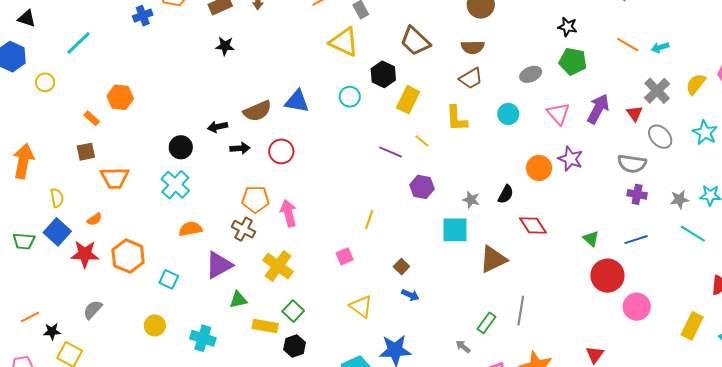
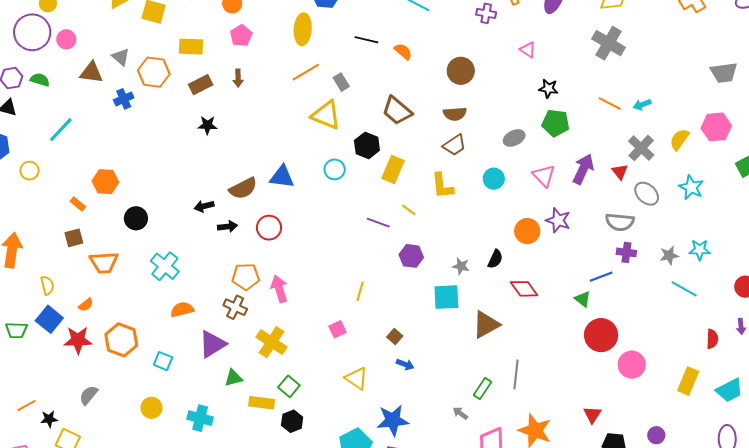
black circle: (181, 147) -> (136, 218), moved
blue line: (636, 240) -> (601, 277), moved

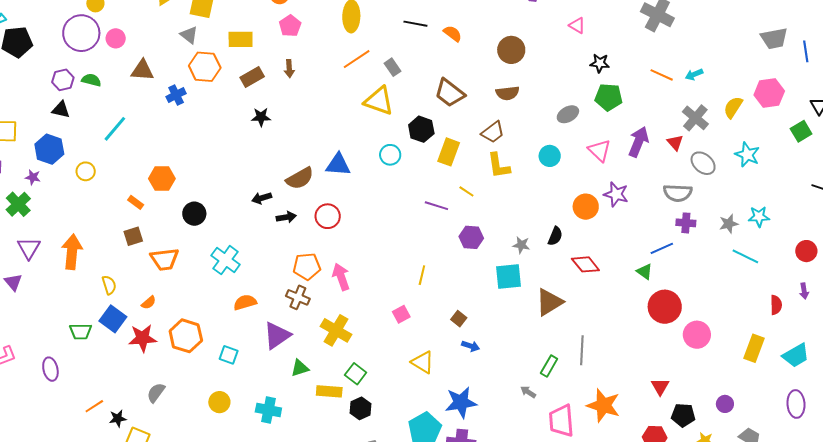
gray triangle: (121, 57) -> (189, 35), moved
brown trapezoid: (455, 145) -> (493, 132), moved

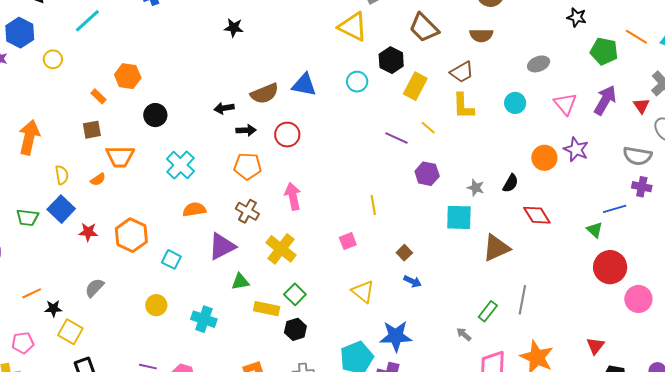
green pentagon: (609, 97) -> (604, 51), moved
orange pentagon: (307, 266) -> (248, 166), moved
yellow line: (422, 275) -> (373, 205), turned -30
orange semicircle: (149, 303) -> (98, 179), moved
red star: (143, 338) -> (88, 232), size x0.7

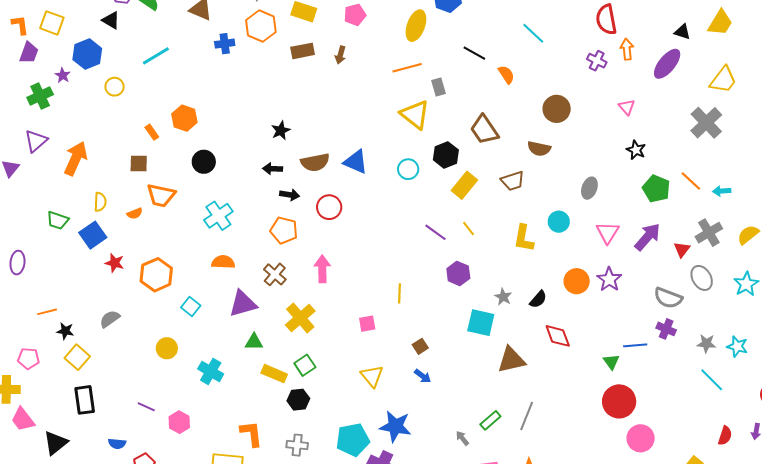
black star: (234, 28) -> (281, 131), moved, turned 30
gray ellipse: (539, 64) -> (589, 188), turned -60
yellow L-shape: (463, 106) -> (524, 238), moved
green trapezoid: (28, 217) -> (58, 220), moved

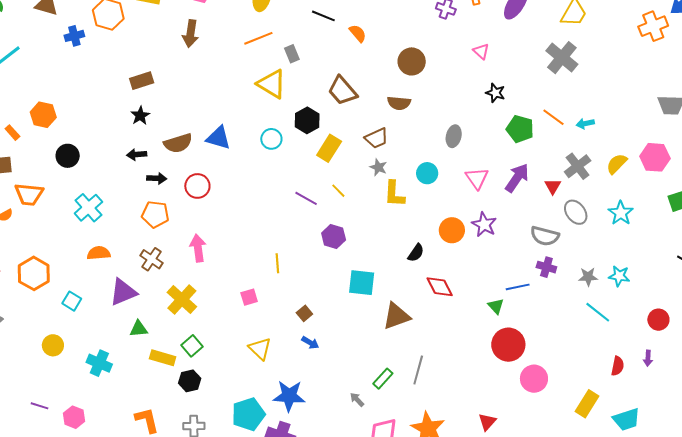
brown rectangle: (303, 51) -> (142, 81), moved
brown arrow: (340, 55) -> (191, 34), size x1.5
gray star: (503, 297) -> (378, 167), moved

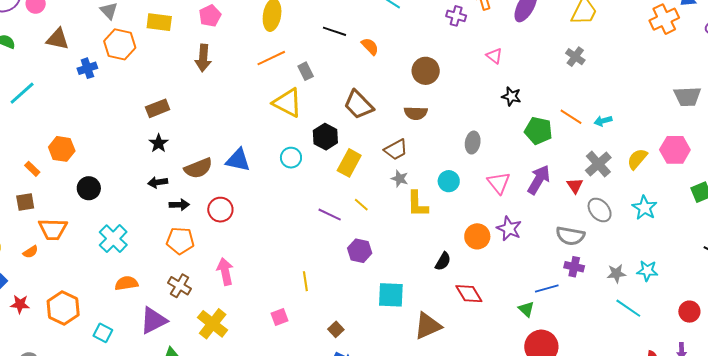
gray cross: (562, 58) -> (575, 57), size x0.6

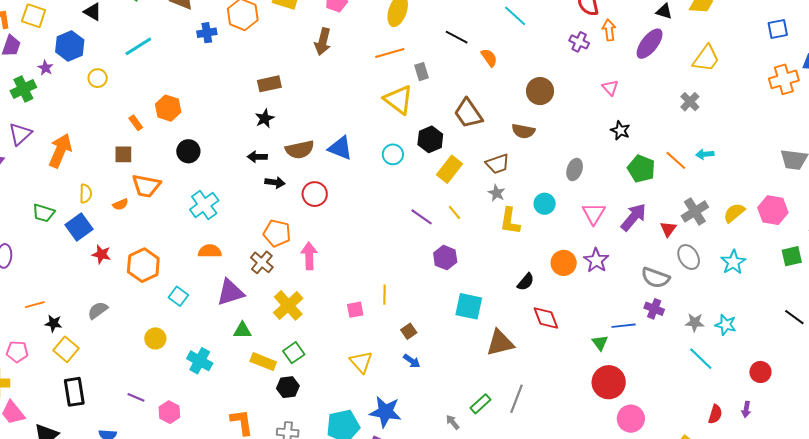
cyan arrow: (603, 121) -> (705, 154), moved
orange pentagon: (180, 241) -> (277, 233), moved
yellow line: (305, 281) -> (385, 295), moved

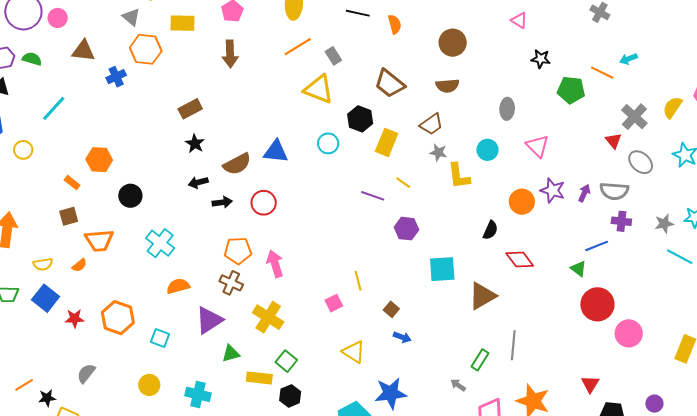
orange semicircle: (489, 58) -> (395, 24), turned 36
yellow semicircle: (86, 194) -> (43, 264), turned 96
purple arrow: (634, 217) -> (584, 193), moved, size x0.6

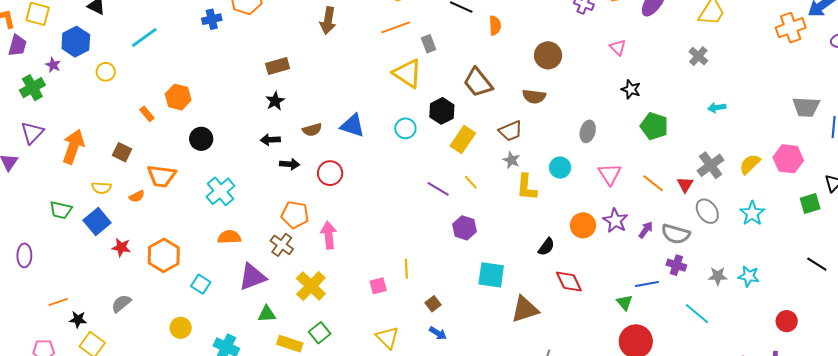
orange line: (602, 73) -> (653, 183), moved
brown semicircle: (237, 164) -> (312, 130), size x0.7
brown square: (69, 216) -> (122, 152), moved, turned 30
cyan line: (680, 257) -> (697, 314), moved

